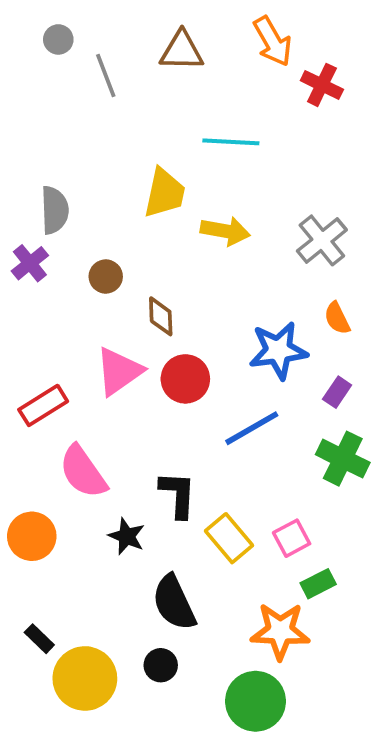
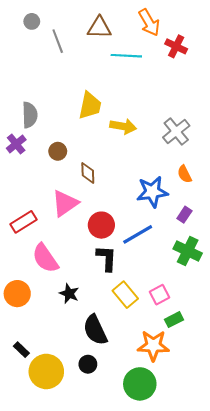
cyan line: (231, 142) -> (126, 56), moved
red circle: (185, 379) -> (101, 225), moved
black L-shape: (178, 495) -> (107, 258), moved

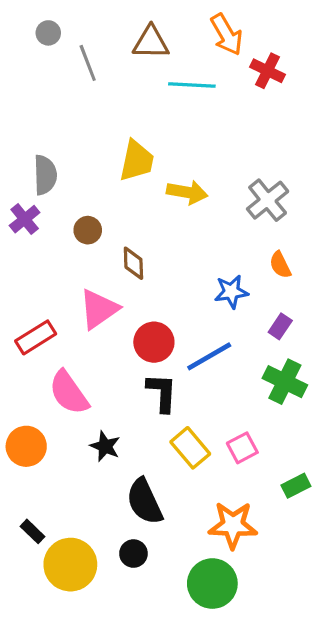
blue star: (152, 192) -> (231, 292), size x0.7
green rectangle: (174, 320) -> (296, 486), moved

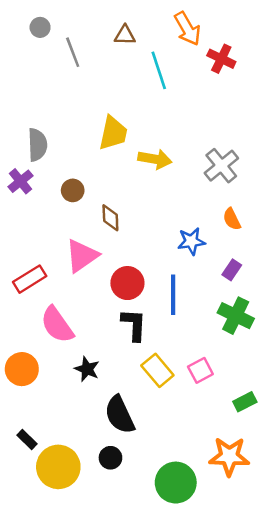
brown triangle: (151, 42) -> (125, 35), size x0.7
cyan line: (192, 85) -> (159, 70), turned 69
blue line: (209, 356) -> (173, 295), turned -60
orange star: (233, 525) -> (229, 456), moved

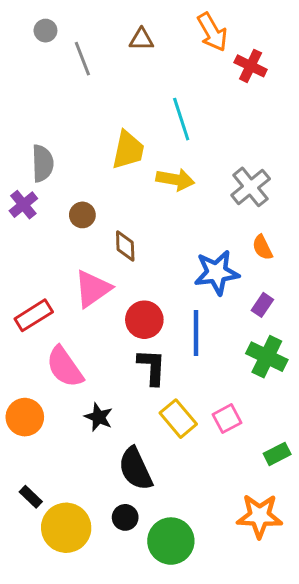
cyan line: (159, 70) -> (181, 119), moved
blue star: (191, 241) -> (217, 273), size x1.4
green circle: (176, 483) -> (171, 541), moved

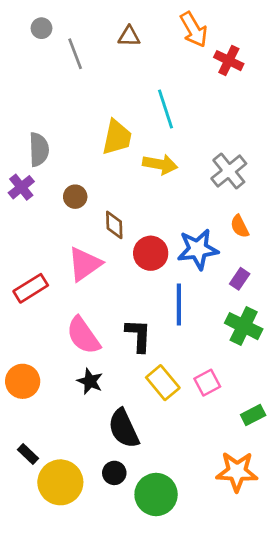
red circle: (144, 320) -> (151, 253), moved
pink semicircle: (65, 367) -> (83, 335), moved

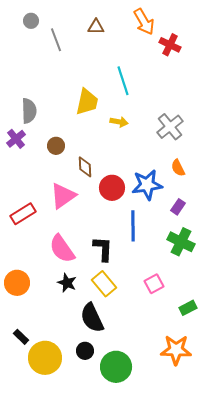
yellow arrow: (160, 164) -> (119, 122), size x0.7
yellow rectangle: (163, 383) -> (104, 284), moved

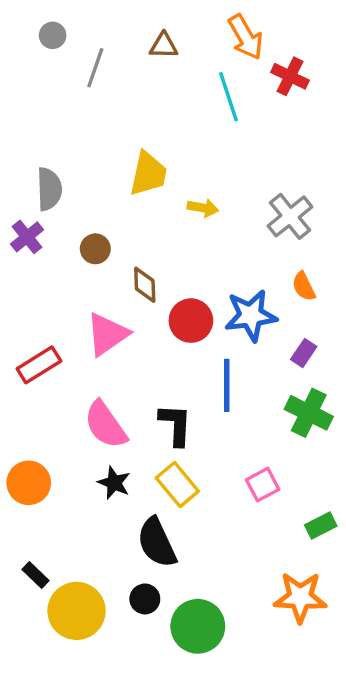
gray line: (56, 40) -> (95, 68), turned 40
cyan line: (123, 81) -> (229, 97), moved

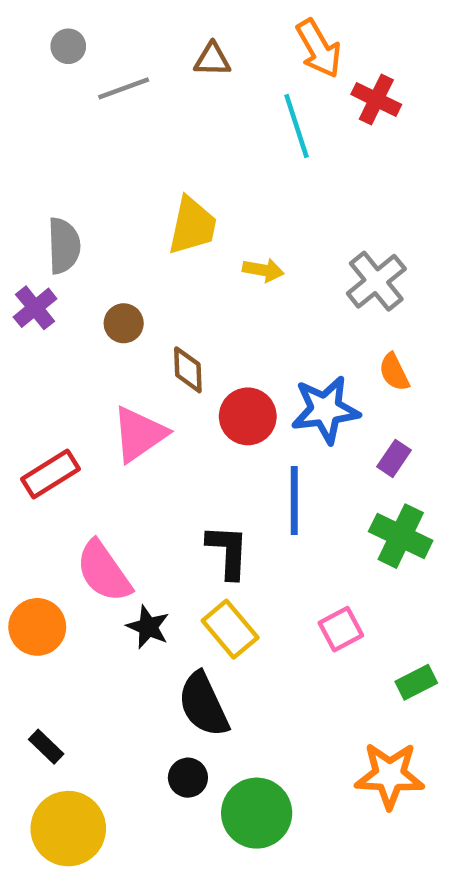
gray line: (95, 68) -> (124, 88), turned 51
pink semicircle: (106, 425) -> (104, 572), moved
yellow circle: (77, 611) -> (68, 829), moved

